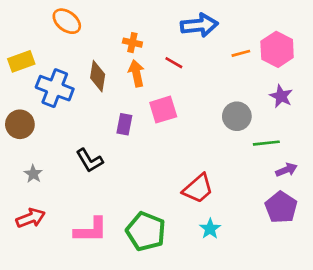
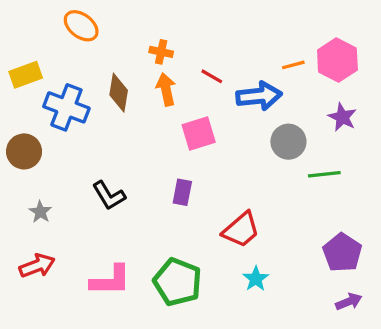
blue arrow: (199, 25) -> (259, 96), moved
purple rectangle: (124, 124) -> (182, 192), moved
purple arrow: (286, 170) -> (349, 302), moved

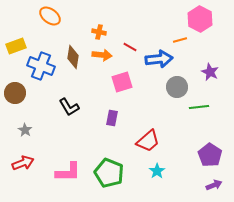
pink hexagon: (337, 60) -> (200, 19), moved
orange arrow: (166, 89) -> (102, 55), turned 108
black L-shape: (109, 196) -> (69, 107), moved

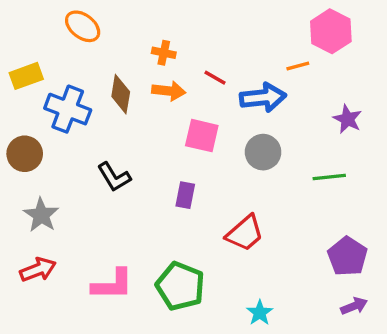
pink square: (122, 82) -> (202, 136), turned 30
gray circle: (177, 87) -> (263, 152), moved
gray star: (25, 130) -> (41, 215), size x1.5
cyan star: (157, 171) -> (260, 313), moved

